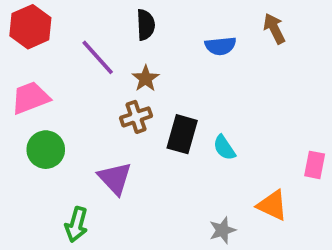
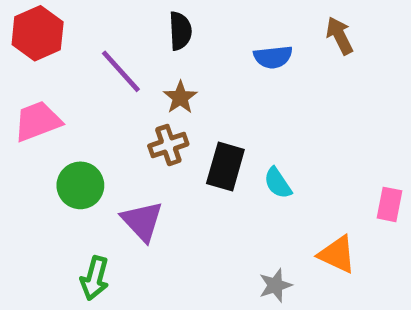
green circle: (46, 150) -> (80, 185), moved

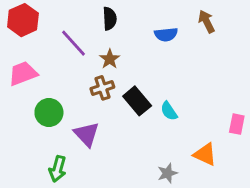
black rectangle: (225, 166) -> (137, 101), turned -56

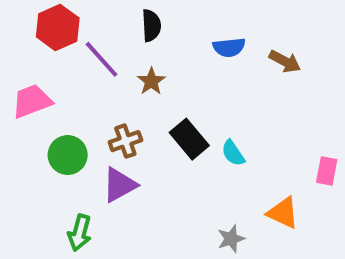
red hexagon: (23, 20) -> (58, 27), moved
brown arrow: (206, 21) -> (285, 61), moved, turned 145
brown cross: (102, 88) -> (125, 141), moved
purple triangle: (87, 134) -> (119, 185), turned 44

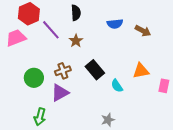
pink trapezoid: (32, 101) -> (16, 38), moved
cyan semicircle: (233, 153) -> (117, 86), moved
orange triangle: (283, 213) -> (141, 71), moved, turned -36
gray star: (231, 239) -> (108, 120), moved

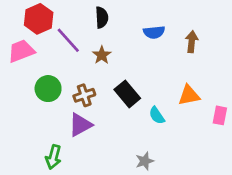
brown arrow: (143, 31) -> (192, 42), turned -112
green circle: (34, 78) -> (48, 89), moved

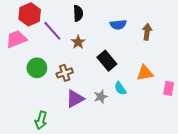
black rectangle: (127, 94) -> (107, 61), moved
purple triangle: (80, 125) -> (75, 99), moved
gray star: (145, 161) -> (101, 97), moved

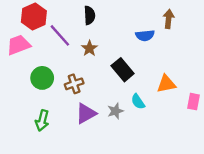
blue semicircle: (118, 25) -> (145, 35), moved
brown arrow: (147, 32) -> (169, 19), moved
green arrow: (41, 120) -> (42, 120), moved

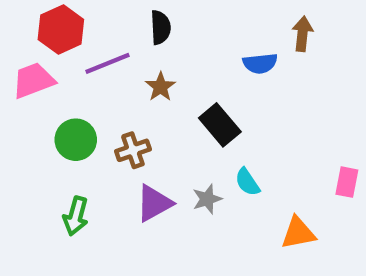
purple line: (60, 35) -> (108, 63), turned -70
orange triangle: (166, 84) -> (298, 233), moved

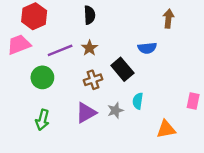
purple line: (108, 63) -> (60, 50), moved
blue semicircle: (260, 63) -> (147, 48), moved
brown cross: (133, 150) -> (93, 80), moved
cyan semicircle: (247, 182) -> (138, 101), turned 42

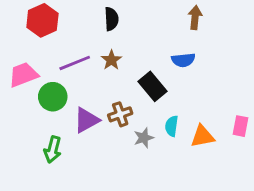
brown arrow: (168, 19) -> (195, 17), moved
pink trapezoid: (19, 44) -> (23, 75), moved
brown cross: (93, 80) -> (120, 114), moved
purple triangle: (86, 113) -> (86, 120), moved
orange triangle: (166, 129) -> (202, 136), moved

